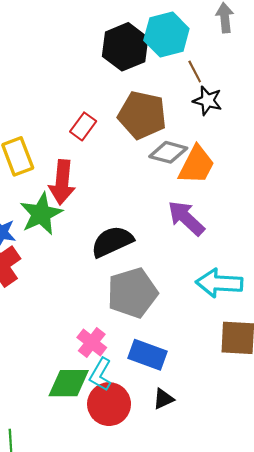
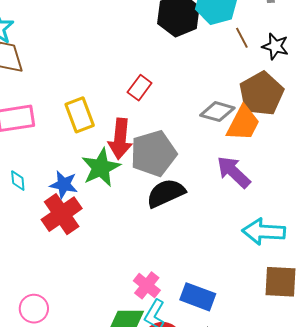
black star: (207, 101) -> (275, 46), moved
brown pentagon: (142, 115) -> (261, 94), moved, turned 30
gray pentagon: (132, 293) -> (153, 153), moved

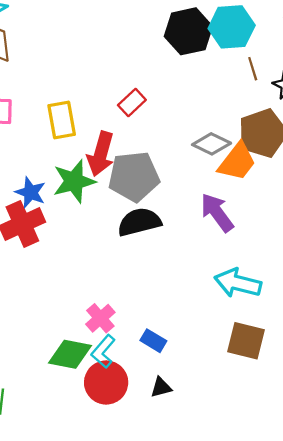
blue rectangle: (198, 297) -> (153, 341), size x0.7

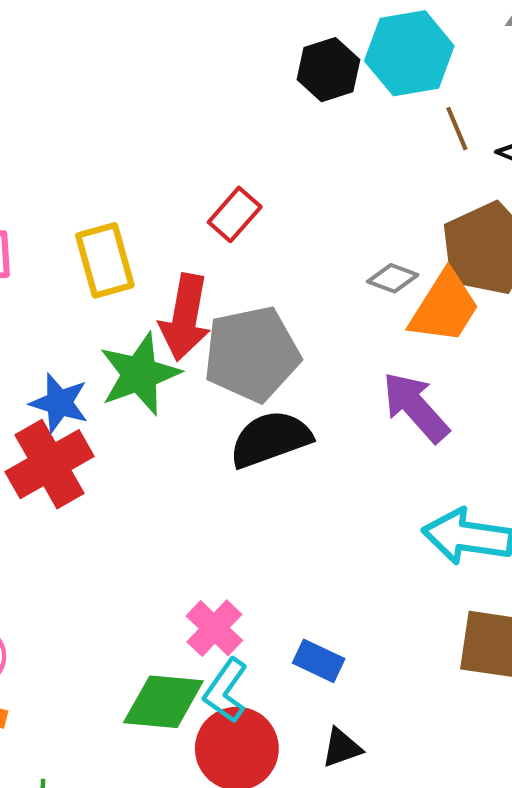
black hexagon: (188, 31) -> (328, 70), size x0.7
gray diamond: (212, 144) -> (393, 278), size x0.7

